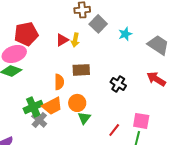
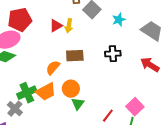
orange semicircle: (59, 82) -> (53, 68), turned -140
black cross: (118, 84) -> (113, 54), moved, turned -35
gray cross: (39, 120) -> (15, 109), moved
pink square: (141, 121) -> (135, 107), turned 36

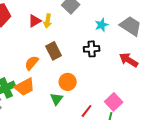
cyan star: (119, 20) -> (102, 25), moved
brown rectangle: (75, 56) -> (54, 51), turned 66
orange circle: (71, 89) -> (68, 82), moved

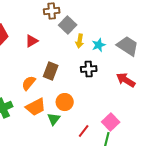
yellow arrow: (48, 21) -> (80, 41), moved
brown rectangle: (54, 51) -> (51, 71), turned 48
orange trapezoid: (25, 87) -> (36, 107), moved

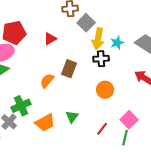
yellow arrow: (80, 41) -> (98, 39), size x1.5
black cross: (89, 69) -> (101, 59), moved
orange circle: (65, 102) -> (105, 90), moved
orange trapezoid: (36, 107) -> (45, 123), moved

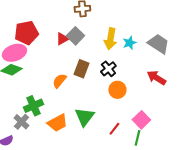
gray square: (86, 23) -> (75, 36), moved
black cross: (101, 59) -> (108, 69), moved, turned -35
green triangle: (72, 117) -> (84, 117), size x1.5

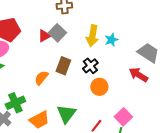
gray trapezoid: (158, 44) -> (148, 53), moved

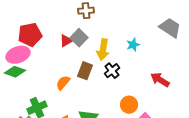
yellow arrow: (92, 36) -> (103, 50), moved
gray trapezoid: (148, 53) -> (170, 28), moved
orange circle: (99, 87) -> (129, 105), moved

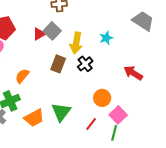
orange semicircle: (63, 83) -> (22, 76), moved

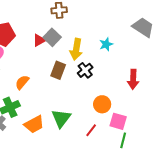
red arrow: (133, 73) -> (133, 79), turned -120
pink square: (118, 115) -> (118, 121), turned -30
green line: (114, 133) -> (123, 140), moved

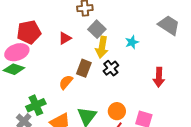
gray square: (52, 37) -> (97, 29), moved
orange semicircle: (22, 82) -> (66, 82), moved
orange circle: (102, 104) -> (117, 111), moved

